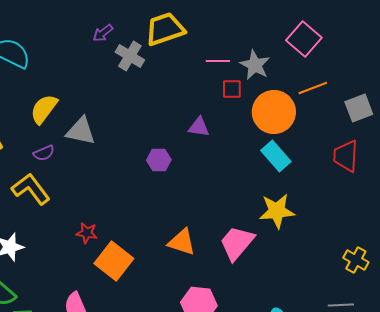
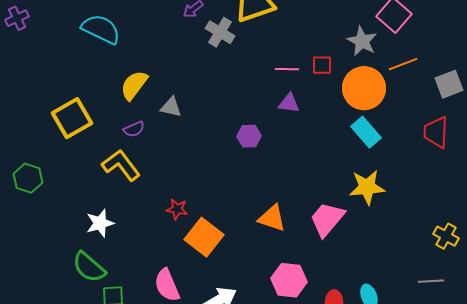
pink line: (218, 61) -> (287, 69), moved
gray star: (255, 65) -> (362, 41), moved
gray triangle: (81, 131) -> (171, 107), size x0.7

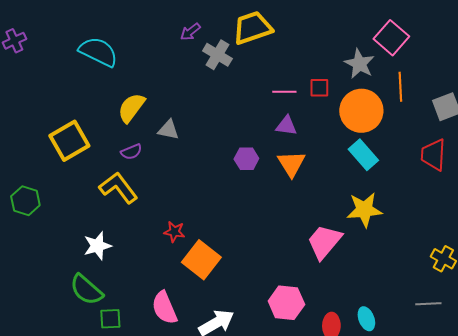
orange line: (403, 64) -> (400, 87), turned -72
orange triangle: (272, 218) -> (291, 164), moved, turned 40

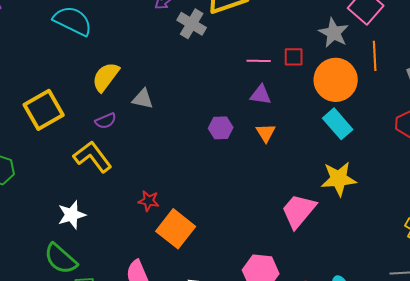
orange triangle: (291, 164) -> (266, 133), size x0.7

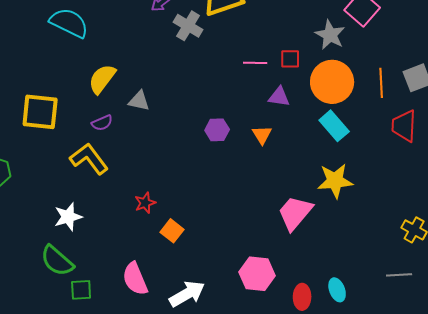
orange line: (375, 56) -> (381, 83), moved
purple triangle: (261, 95) -> (279, 97), moved
yellow square: (44, 110) -> (40, 112), turned 36
red star: (149, 201) -> (145, 203), turned -30
orange square: (176, 229) -> (172, 231), size x0.6

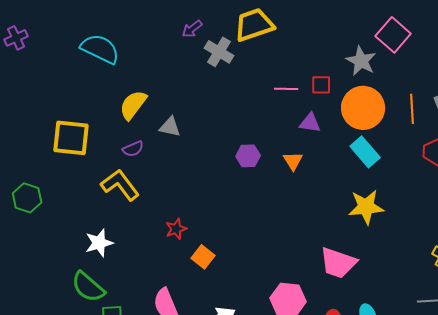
pink trapezoid: (295, 213) -> (338, 263), moved, turned -111

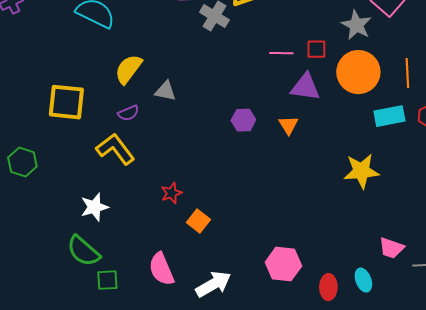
purple triangle: (310, 123) -> (305, 87), size x1.4
cyan rectangle: (365, 152) -> (389, 116), moved, turned -60
pink trapezoid: (338, 263) -> (391, 248), moved, size x0.7

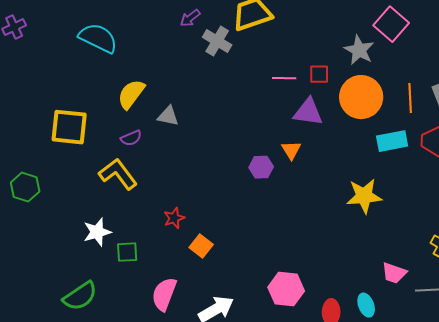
purple hexagon: (243, 120) -> (261, 167), moved
green semicircle: (83, 251) -> (80, 296), moved, turned -75
pink semicircle: (161, 269) -> (164, 294), turned 44
green square: (107, 280) -> (127, 252), moved

